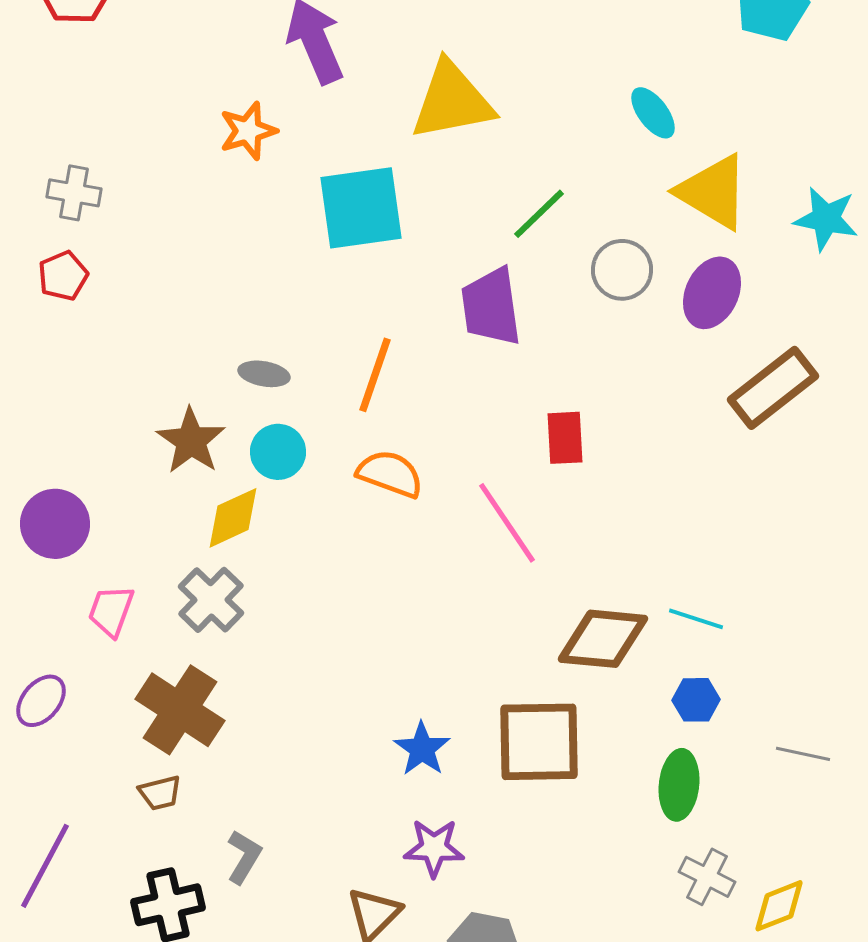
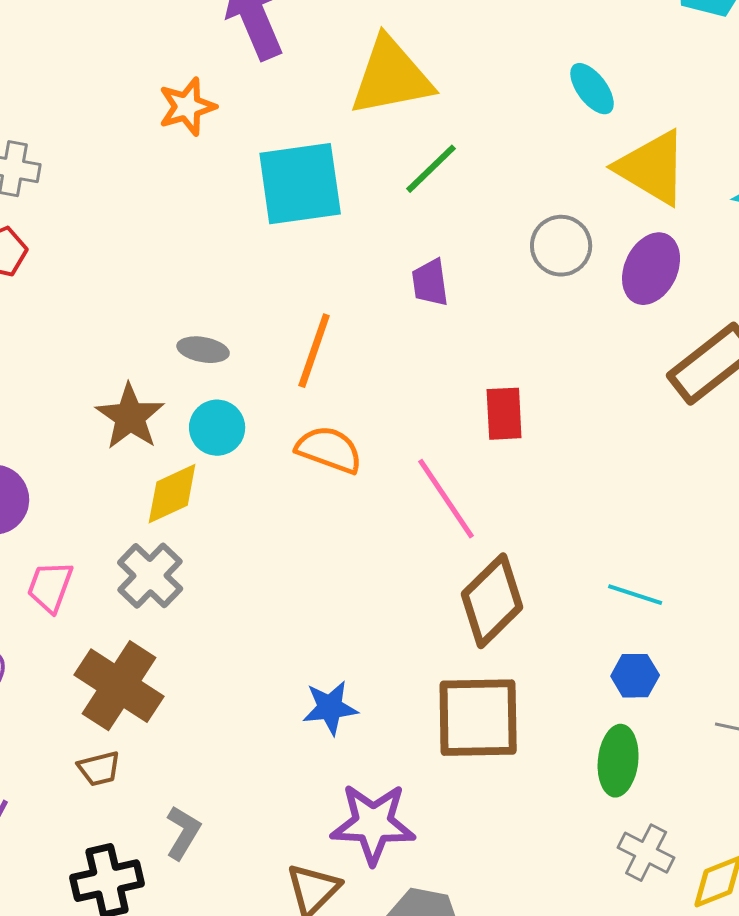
green line: (539, 214) -> (431, 169), moved
purple trapezoid: (491, 307) -> (430, 283), size x0.6
brown diamond: (603, 639) -> (492, 601), moved, turned -50
blue star: (422, 749) -> (330, 708), moved, turned 30
purple star: (434, 848) -> (373, 824), size x1.4

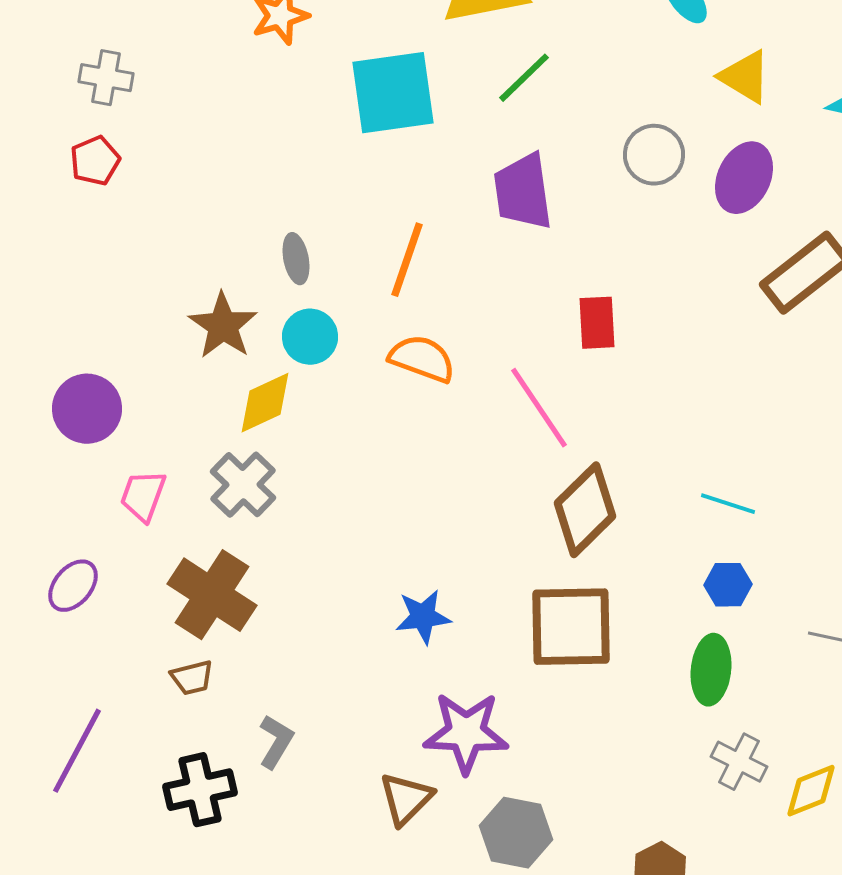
yellow triangle: (652, 168) -> (745, 77), size x0.7
purple trapezoid: (430, 283) -> (523, 192), size x1.6
gray ellipse: (203, 350) -> (296, 259), turned 69

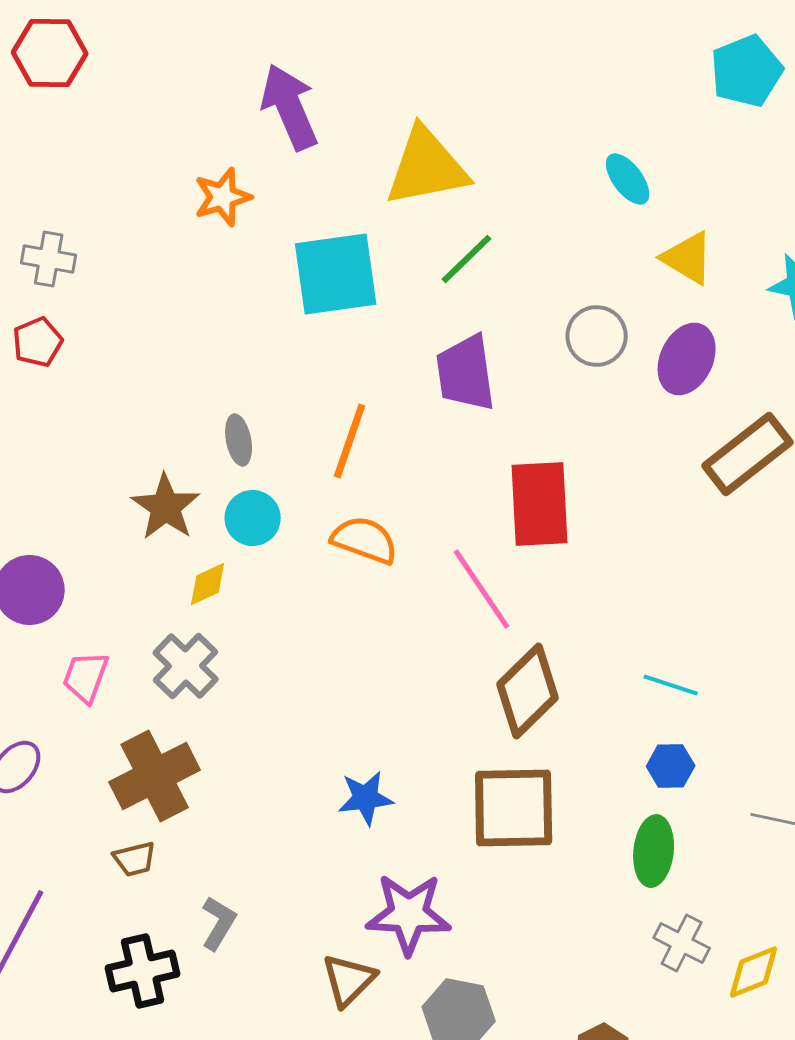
red rectangle: (597, 323) -> (540, 504), size x1.6
yellow diamond: (265, 403) -> (208, 584), size x0.7
brown cross: (212, 595) -> (155, 776), turned 30

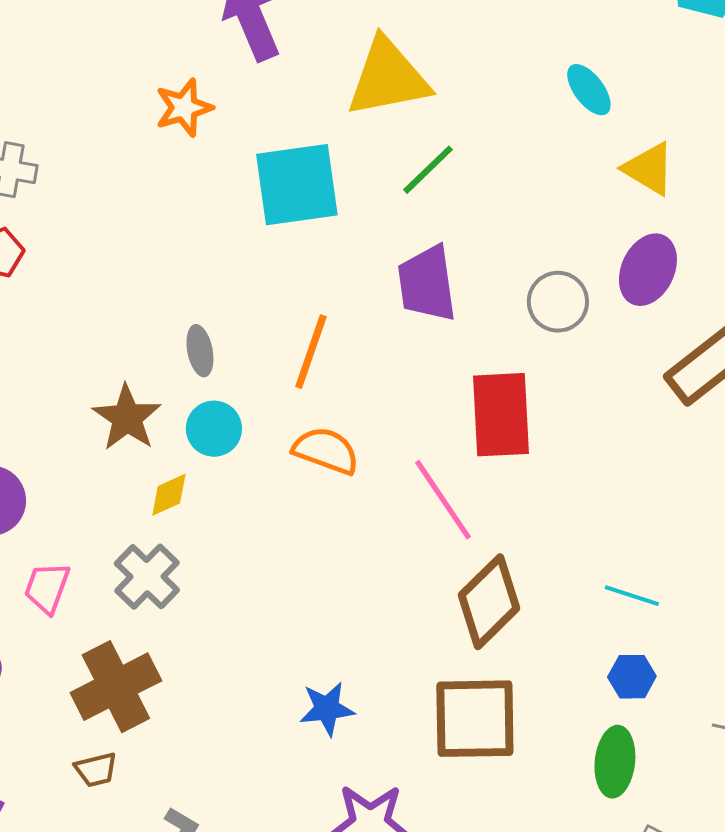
gray circle: (597, 336) -> (558, 302), moved

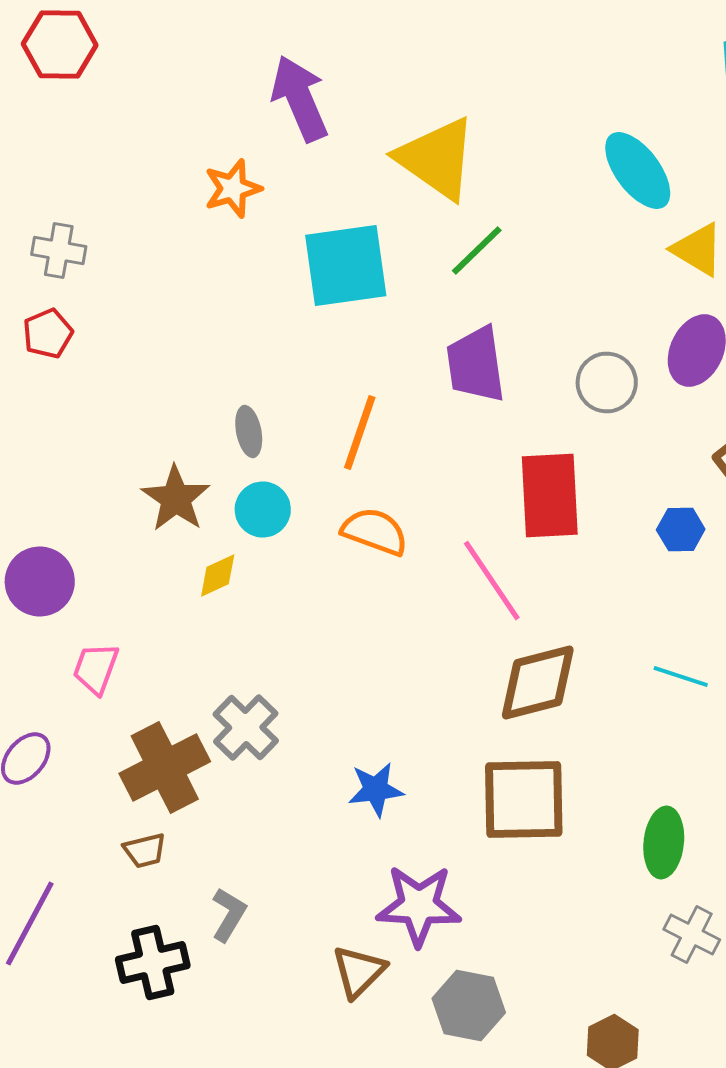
yellow triangle: (388, 78) -> (437, 158), turned 46
cyan ellipse: (589, 90) -> (638, 170), size x1.5
gray cross: (147, 577) -> (246, 728), moved
brown diamond: (489, 602) -> (538, 682), turned 30
blue hexagon: (632, 677) -> (681, 530), moved

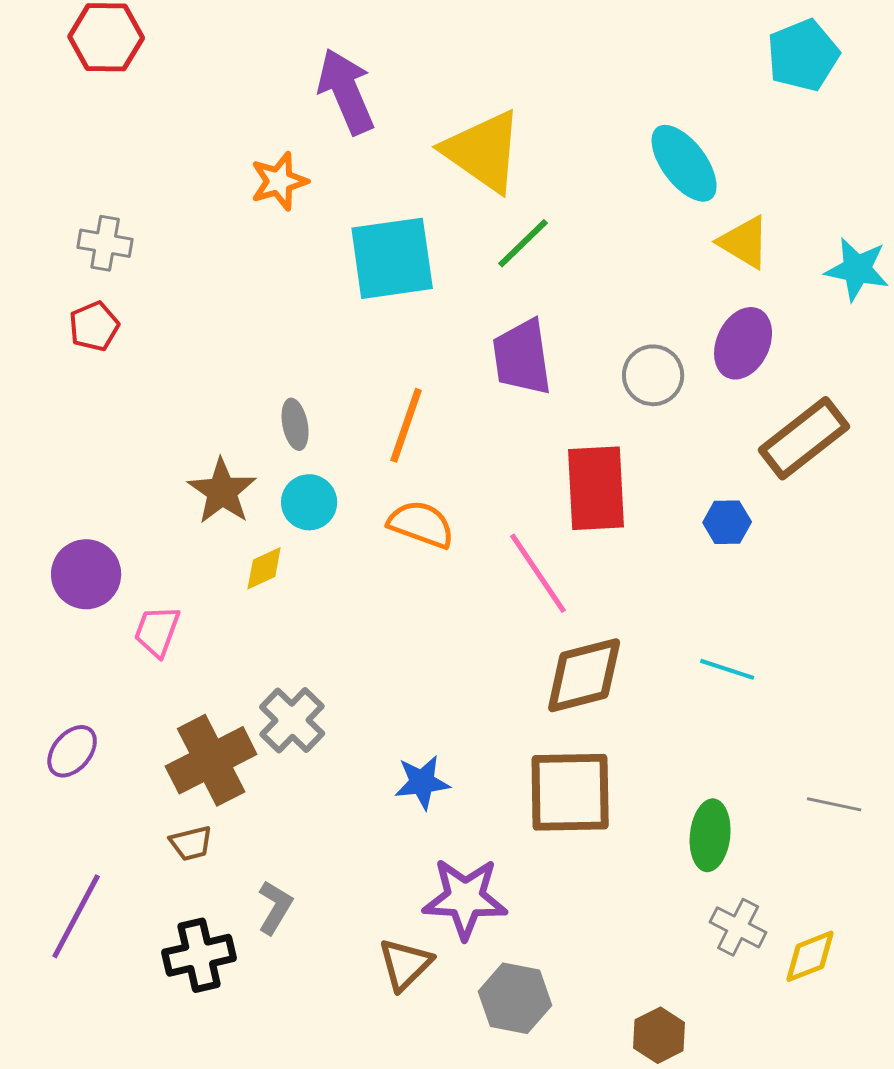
pink trapezoid: (96, 668) -> (157, 631), moved

